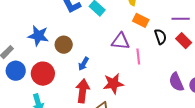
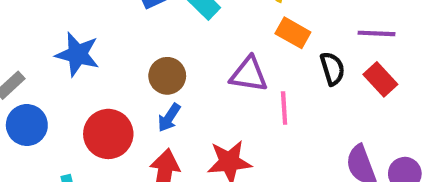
brown circle: (64, 45) -> (167, 76), moved
red circle: (43, 74) -> (108, 134), moved

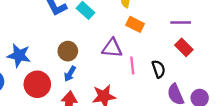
blue star: (77, 54) -> (19, 55), moved
black semicircle: (332, 69) -> (159, 69), moved

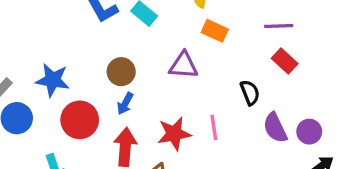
pink line: (132, 65) -> (214, 127), moved

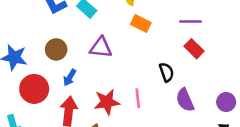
purple triangle: (183, 65) -> (101, 48), moved
brown circle: (121, 72) -> (56, 49), moved
purple circle: (309, 132) -> (226, 102), moved

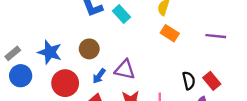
purple triangle: (101, 48) -> (125, 70), moved
red rectangle: (194, 49) -> (212, 81), moved

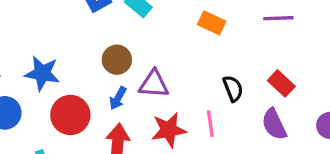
brown circle: (89, 49) -> (117, 60), moved
black semicircle: (189, 81) -> (233, 88), moved

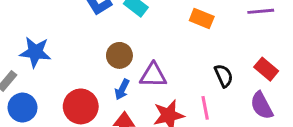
blue star: (42, 73) -> (35, 52), moved

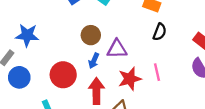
black semicircle: (224, 76) -> (160, 32), moved, turned 48

